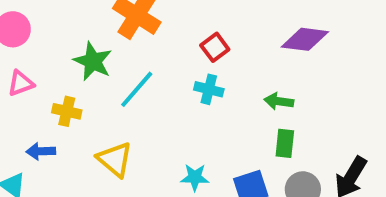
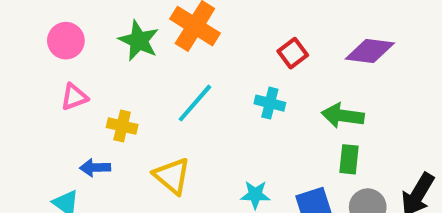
red square: (215, 47) -> (293, 53), moved
green star: (93, 61) -> (139, 41), moved
green arrow: (279, 101) -> (343, 116), size x1.4

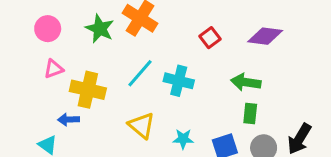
cyan cross: (270, 103) -> (179, 81), moved, size x1.4
yellow cross: (122, 126) -> (88, 90), size x1.6
yellow triangle: (172, 176) -> (141, 125), moved

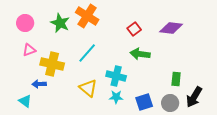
cyan cross: (179, 81) -> (116, 76), moved
green arrow: (246, 82) -> (140, 54), moved
green rectangle: (250, 114) -> (176, 79), moved

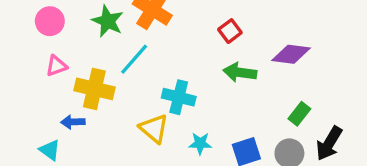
purple diamond: (171, 28) -> (291, 54), moved
cyan line: (87, 53) -> (134, 59), moved
cyan cross: (116, 76) -> (179, 97), moved
green rectangle: (176, 79) -> (299, 114), turned 32

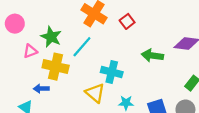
pink circle: (50, 21) -> (15, 24), moved
green star: (108, 21) -> (51, 37), moved
red square: (230, 31) -> (127, 21), moved

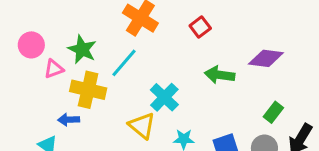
red square: (127, 21) -> (200, 27), moved
pink circle: (15, 24) -> (31, 45), moved
cyan cross: (112, 72) -> (164, 97), turned 30

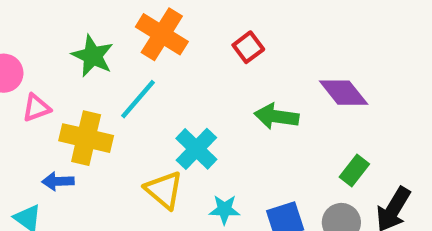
green star: (82, 49) -> (93, 56), moved
purple diamond: (266, 58) -> (344, 93), turned 44

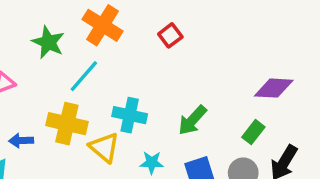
purple diamond: (344, 93) -> (274, 88), moved, turned -48
green arrow: (276, 116) -> (192, 120), moved, turned -56
yellow cross: (86, 138) -> (67, 124), moved
cyan cross: (196, 149) -> (130, 115), turned -32

